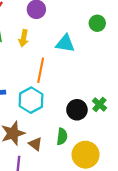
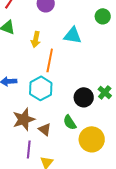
yellow arrow: (24, 38) -> (36, 39), moved
green semicircle: (62, 136) -> (70, 122), turned 140

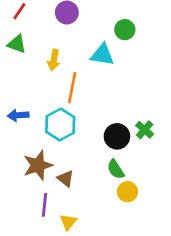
green circle: (103, 16) -> (125, 30), moved
green semicircle: (70, 122) -> (116, 169), moved
yellow circle: (92, 139) -> (127, 192), size x0.6

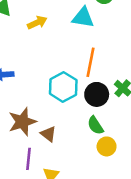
yellow arrow: (54, 60) -> (37, 23), turned -126
orange line: (72, 88) -> (90, 62), moved
cyan hexagon: (60, 125) -> (63, 87), moved

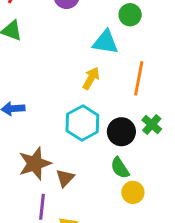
yellow arrow: (37, 23) -> (91, 78), moved, turned -36
orange line: (90, 62) -> (139, 78), moved
brown triangle: (48, 134) -> (65, 178), turned 35

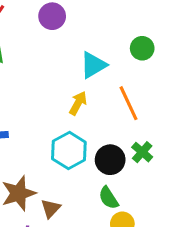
green circle: (130, 15) -> (142, 48), moved
cyan triangle: (106, 42) -> (93, 65), turned -40
orange line: (139, 78) -> (128, 103), turned -36

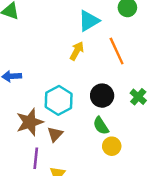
cyan hexagon: (69, 151) -> (59, 100), moved
green cross: (142, 152) -> (138, 97), moved

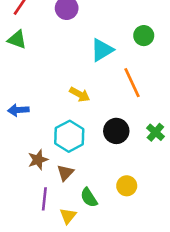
yellow arrow: (77, 51) -> (80, 94), moved, turned 90
brown star: (30, 122) -> (38, 160), size x0.7
green semicircle: (101, 126) -> (89, 198), moved

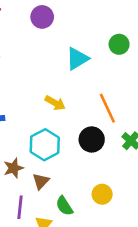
orange line: (132, 83) -> (107, 108), moved

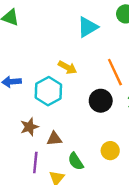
cyan hexagon: (45, 145) -> (48, 91), moved
brown triangle: (41, 181) -> (54, 139), turned 42

